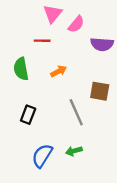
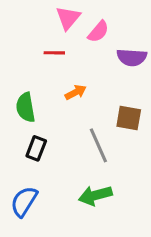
green semicircle: (21, 69) -> (26, 107), moved
green arrow: (74, 151) -> (95, 195), size x1.5
blue semicircle: (42, 156) -> (24, 201), moved

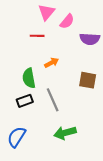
green semicircle: (26, 107) -> (29, 78), moved
gray line: (98, 145) -> (53, 100), moved
black rectangle: (36, 148) -> (25, 101), turned 49

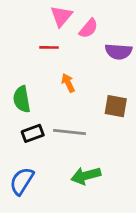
orange arrow: (52, 63) -> (68, 83), turned -88
green semicircle: (29, 78) -> (22, 99), moved
gray line: (53, 100) -> (69, 132), turned -60

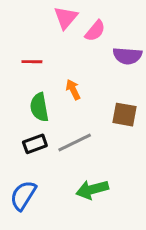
red line: (49, 47) -> (32, 62), moved
green semicircle: (22, 99) -> (39, 107), moved
gray line: (69, 132) -> (75, 142), turned -32

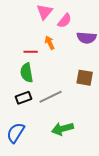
red line: (32, 62) -> (31, 52), moved
orange arrow: (73, 90) -> (50, 43), moved

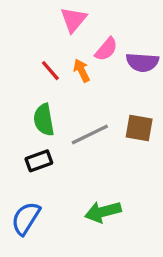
pink semicircle: (65, 21) -> (106, 49), moved
red line: (31, 52) -> (50, 71), moved, turned 48
gray line: (51, 97) -> (90, 135), moved

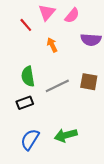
pink semicircle: (106, 49) -> (72, 16), moved
red line: (50, 71) -> (26, 25), moved
blue semicircle: (26, 218) -> (30, 139), moved

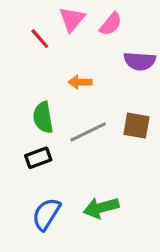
orange arrow: (52, 45) -> (80, 82), moved, turned -64

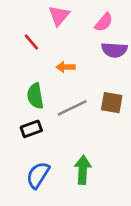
pink semicircle: (111, 24) -> (104, 22), moved
red line: (40, 39) -> (31, 42), moved
green arrow: (101, 208) -> (83, 170), turned 108

